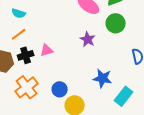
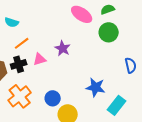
orange line: (19, 34) -> (22, 43), moved
purple star: (88, 39) -> (63, 48), moved

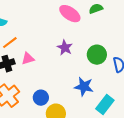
green circle: (109, 32) -> (97, 55), moved
purple star: (63, 48) -> (65, 48), moved

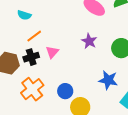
pink triangle: (28, 59) -> (52, 52), turned -32

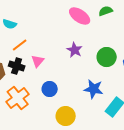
black cross: (31, 57) -> (17, 66), turned 35
blue circle: (65, 91) -> (50, 89), moved

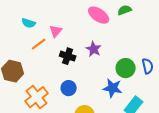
green circle: (107, 57) -> (126, 68), moved
pink triangle: (38, 61) -> (56, 31), moved
black cross: (17, 66) -> (68, 56), moved

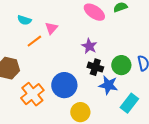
black cross: (68, 56) -> (95, 67), moved
blue circle: (69, 88) -> (64, 85), size x1.6

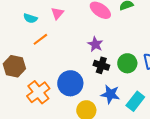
pink triangle: (51, 28) -> (57, 13), moved
blue star: (108, 85) -> (110, 94), moved

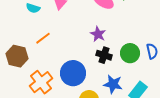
orange line: (40, 39) -> (43, 38), moved

